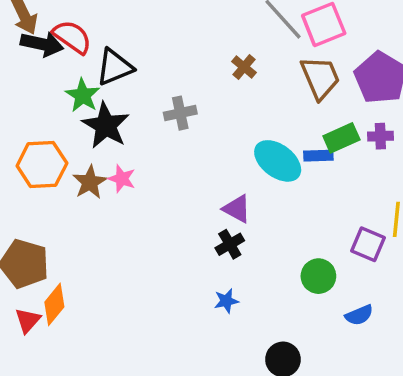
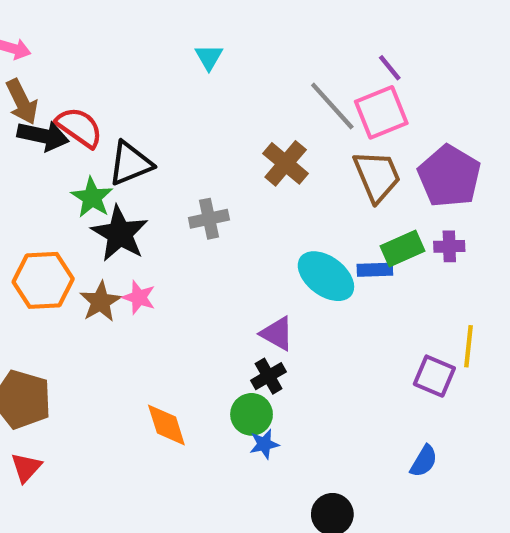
brown cross: (244, 67) -> (286, 163), size x1.5
green circle: (318, 276) -> (252, 414), moved
orange diamond: (54, 304) -> (166, 425), moved, turned -57
blue semicircle: (359, 315) -> (424, 461), turned -36

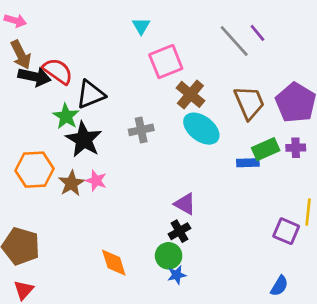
gray line: (332, 106) -> (234, 41), moved
pink square: (381, 112) -> (166, 62), moved
cyan ellipse: (326, 276) -> (201, 129), moved

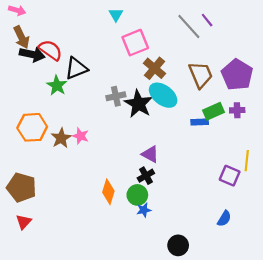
black star: (84, 140) -> (138, 104), moved
orange diamond: (114, 263) -> (108, 192), moved, turned 35

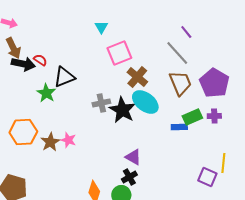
gray line: (189, 26) -> (177, 53), moved
red semicircle: (50, 50) -> (40, 60), size x0.6

